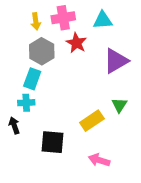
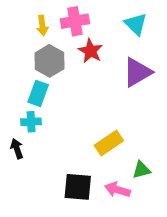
cyan triangle: (103, 20) -> (136, 24), moved, turned 48
green triangle: (119, 105) -> (141, 170), moved, turned 42
black square: (53, 142) -> (78, 187), moved

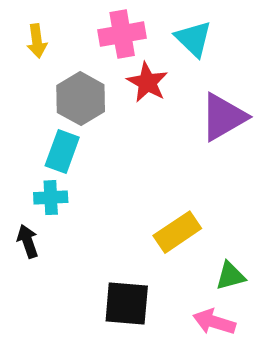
cyan triangle: (136, 24) -> (193, 39), moved
yellow arrow: (42, 25) -> (37, 41), moved
pink arrow: (117, 190) -> (214, 322), moved

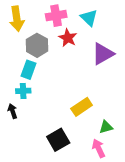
yellow arrow: (37, 41) -> (17, 19), size x1.6
black square: (127, 303) -> (58, 140), turned -35
pink arrow: (214, 322) -> (99, 148), turned 48

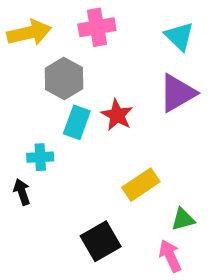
cyan triangle: (89, 18) -> (179, 36), moved
yellow arrow: (17, 19) -> (29, 33), turned -95
red star: (68, 38) -> (117, 115), moved
cyan rectangle: (28, 70) -> (77, 122), moved

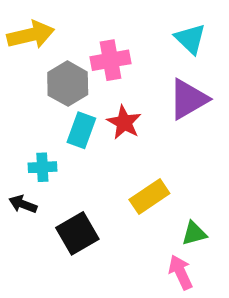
pink cross: (97, 27) -> (111, 60), moved
black arrow: (22, 192) -> (23, 204), turned -50
black square: (101, 241) -> (77, 233), moved

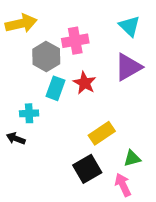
black square: (77, 233) -> (87, 169), moved

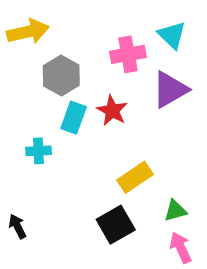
pink cross: (75, 41) -> (128, 54), moved
black arrow: (16, 138) -> (17, 226), moved, turned 42
pink arrow: (123, 185) -> (181, 247), moved

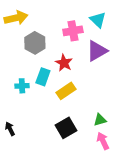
cyan rectangle: (74, 118) -> (43, 77), moved
yellow rectangle: (135, 177) -> (66, 91), moved

